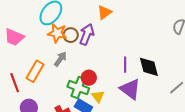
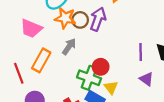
pink trapezoid: (14, 37) -> (31, 28), moved
purple triangle: (130, 89) -> (146, 79), size x0.6

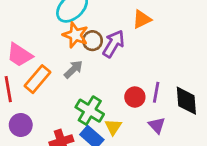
pink trapezoid: (31, 28) -> (20, 55), moved
red circle: (101, 67) -> (135, 97), moved

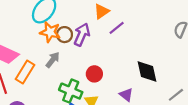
purple line: (156, 92) -> (117, 28), moved, turned 49
red circle: (135, 97) -> (94, 74), moved

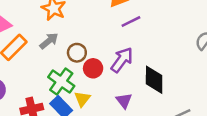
brown circle: (64, 35) -> (77, 53), moved
purple arrow: (82, 35) -> (122, 60), moved

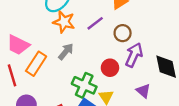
purple line: (131, 21) -> (95, 23), moved
brown circle: (77, 53) -> (123, 33), moved

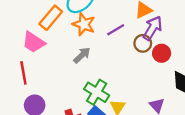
purple arrow: (134, 55) -> (153, 28), moved
orange rectangle: (36, 64) -> (51, 18), moved
red circle: (110, 68) -> (162, 53), moved

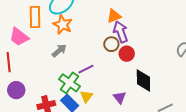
orange rectangle: (51, 18) -> (35, 17), turned -45
purple arrow: (153, 28) -> (121, 32), turned -55
purple line: (116, 30) -> (86, 69), moved

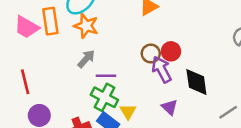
purple arrow: (121, 32) -> (162, 69), moved
pink trapezoid: (19, 37) -> (27, 27), moved
brown circle: (111, 44) -> (151, 53), moved
purple line: (86, 69) -> (106, 76), moved, turned 35

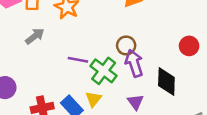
red circle: (171, 51) -> (189, 46), moved
gray arrow: (86, 59) -> (35, 36), moved
green cross: (104, 97) -> (104, 71), moved

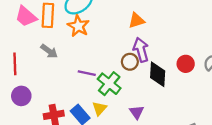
gray arrow: (35, 36) -> (49, 51), turned 72
purple arrow: (134, 63) -> (141, 50), moved
black diamond: (166, 82) -> (158, 74), moved

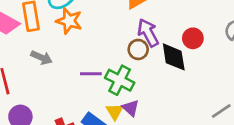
red circle: (186, 64) -> (193, 38), moved
purple triangle: (137, 112) -> (131, 108), moved

